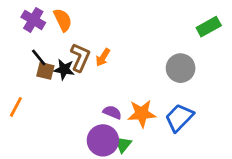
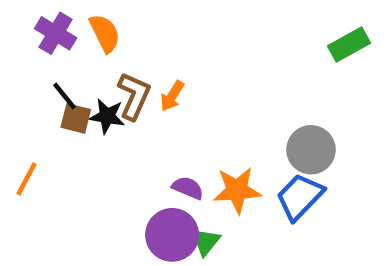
gray circle: (181, 68) -> (311, 150), moved

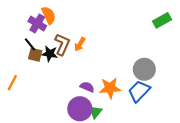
purple cross: (56, 33) -> (37, 24), moved

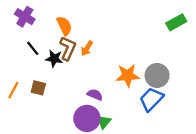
orange semicircle: (49, 15) -> (64, 26), moved
purple cross: (37, 24) -> (25, 17), moved
brown square: (35, 55) -> (38, 88), moved
orange star: (110, 88) -> (128, 75), moved

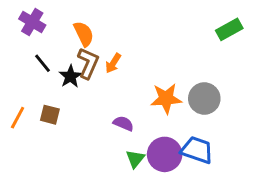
black star: (54, 58) -> (70, 76), turned 30
blue trapezoid: (151, 99) -> (197, 150), moved, turned 65
purple circle: (87, 118) -> (165, 154), moved

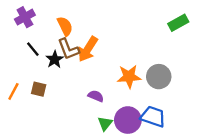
purple cross: (32, 22) -> (25, 17), turned 30
brown L-shape: (88, 63) -> (68, 49), turned 135
orange arrow: (113, 63) -> (88, 49), size x1.6

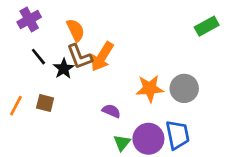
blue trapezoid: (153, 117) -> (178, 135), turned 60

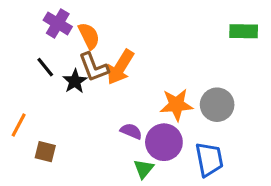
purple cross: (29, 20) -> (58, 23), moved, turned -30
green rectangle: (207, 26) -> (244, 31), turned 30
brown square: (45, 103) -> (45, 152), moved
purple circle: (148, 139) -> (164, 142), moved

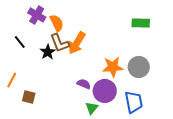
green rectangle: (244, 31) -> (141, 23), moved
black line: (45, 67) -> (20, 42), moved

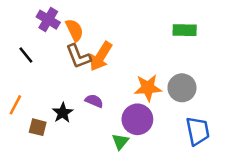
black star: (48, 52) -> (63, 113), moved
purple semicircle: (84, 84) -> (94, 101), moved
blue trapezoid: (134, 102) -> (198, 131), moved

